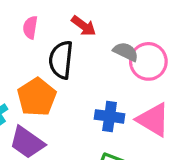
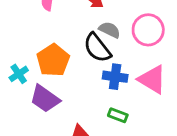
gray semicircle: (126, 52) -> (110, 30), moved
black semicircle: (61, 60) -> (97, 48), moved, turned -44

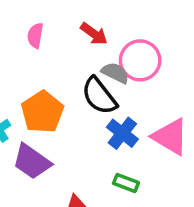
pink circle: (148, 30) -> (140, 60), moved
blue cross: (115, 77) -> (122, 133), turned 30

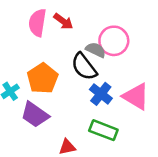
red arrow: (94, 34) -> (63, 21), moved
pink semicircle: (35, 36) -> (37, 23), size x1.5
green rectangle: (126, 183) -> (103, 130), size x1.5

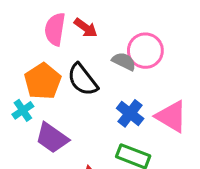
black semicircle: (84, 67) -> (83, 80), moved
orange pentagon: (43, 78) -> (43, 81), moved

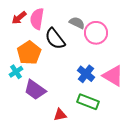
red arrow: (86, 28) -> (19, 18), moved, turned 105
gray semicircle: (124, 61) -> (77, 23), moved
black semicircle: (83, 80) -> (55, 39), moved

